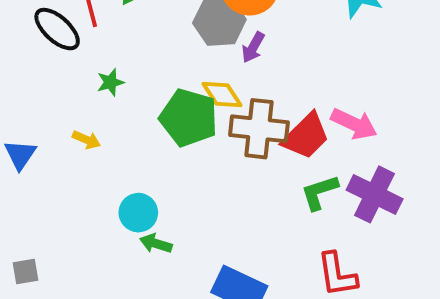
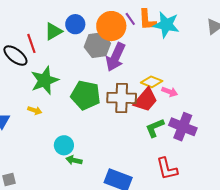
purple arrow: (253, 47) -> (115, 57), size x1.8
green star: (110, 82) -> (45, 80), size x2.0
yellow diamond: (222, 94) -> (152, 82), moved, turned -30
pink arrow: (354, 124) -> (170, 92), size x0.7

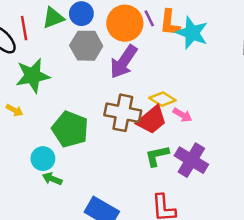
gray hexagon: (97, 45) -> (86, 46), moved
green pentagon: (86, 95) -> (70, 129), moved

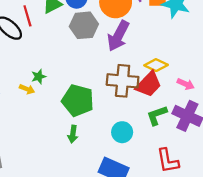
green star: (33, 76) -> (39, 77), moved, size x0.5
pink arrow: (182, 115) -> (186, 84), moved
cyan circle: (43, 159) -> (122, 132), moved
green arrow: (52, 179) -> (73, 134), moved, turned -98

